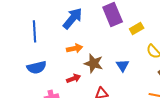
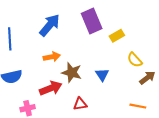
red arrow: (74, 78) -> (51, 88), size x1.5

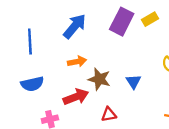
purple rectangle: (92, 21) -> (122, 22), turned 50
yellow rectangle: (117, 36) -> (150, 19), moved

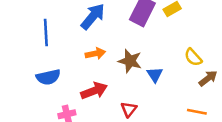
brown star: (99, 79) -> (130, 61), moved
red triangle: (109, 114) -> (129, 109), turned -42

